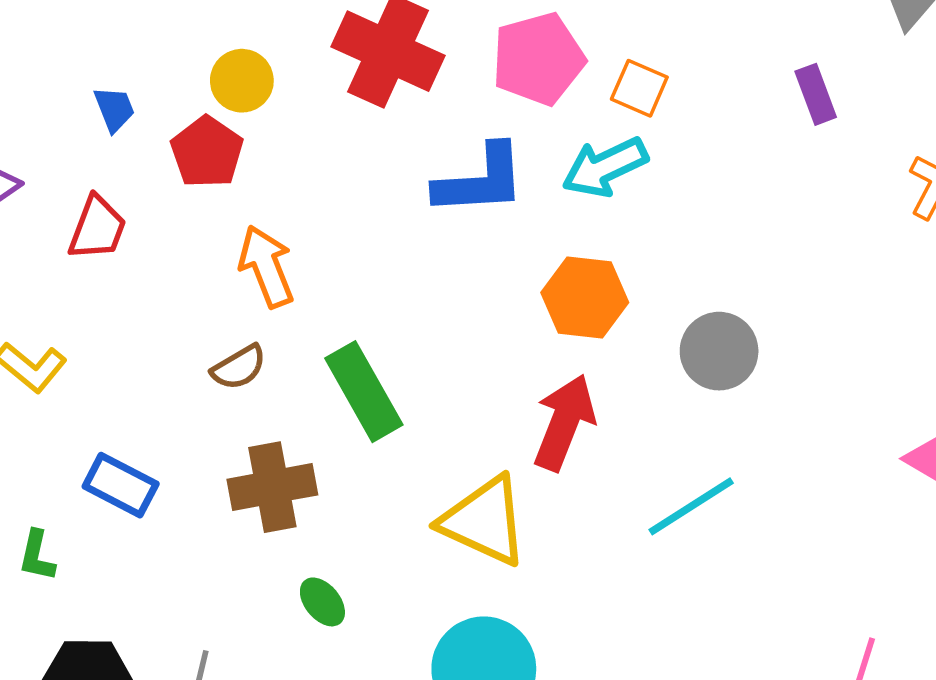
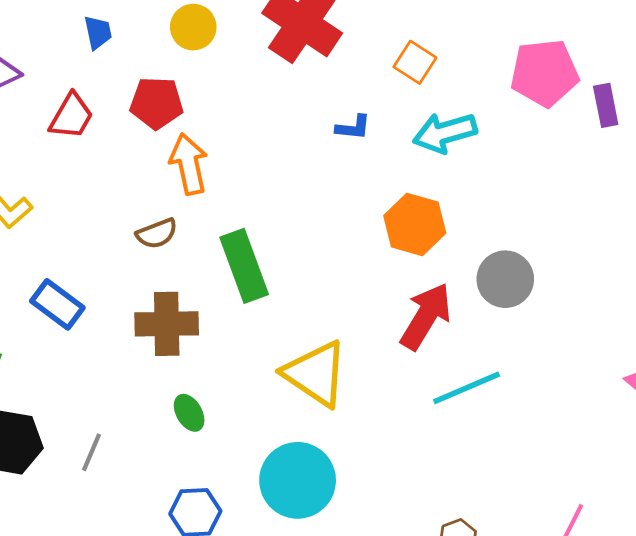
pink pentagon: (538, 59) -> (544, 73), moved
orange square: (639, 88) -> (415, 62), moved
red pentagon: (207, 152) -> (157, 103), moved, turned 30
blue L-shape: (480, 180) -> (353, 127), size x0.5
red arrow: (564, 422) -> (426, 316), moved

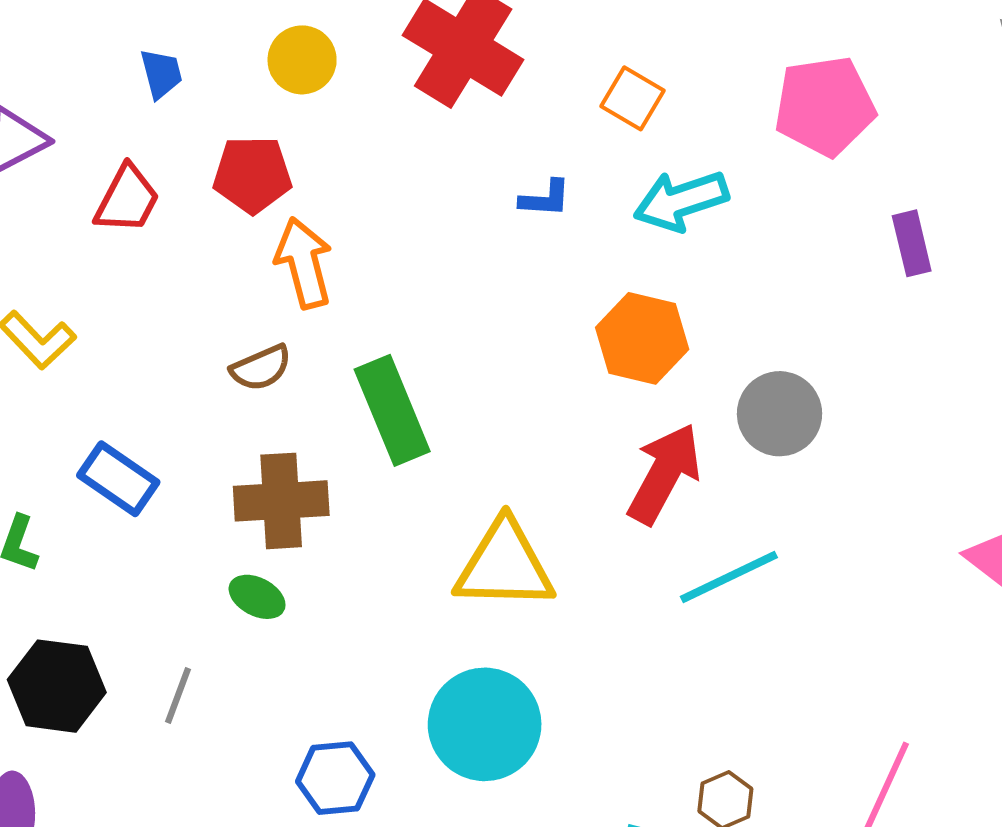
purple rectangle: (606, 105) -> (912, 243), moved
yellow triangle: (315, 374) -> (504, 565), turned -30
green ellipse: (189, 413) -> (257, 597), moved, turned -30

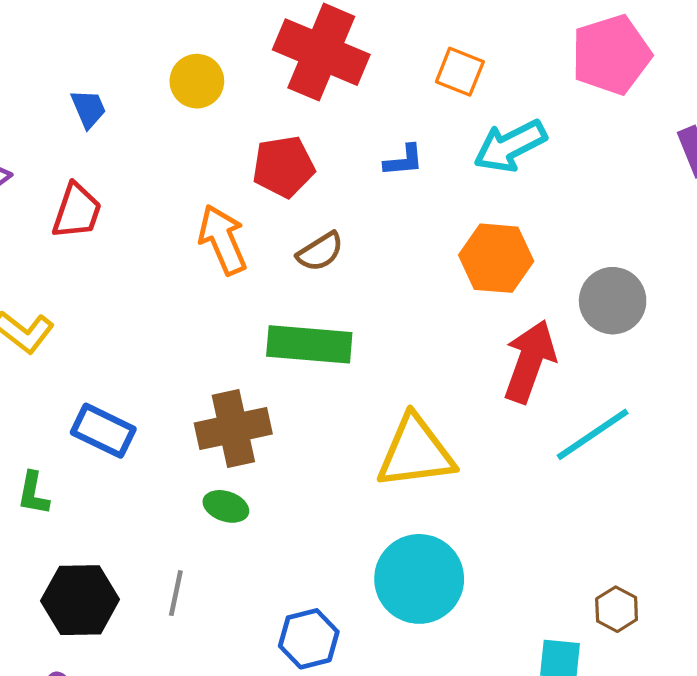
red pentagon: (252, 175) -> (283, 167), moved
brown semicircle: (261, 368) -> (320, 252), moved
green rectangle: (392, 410) -> (309, 344), turned -54

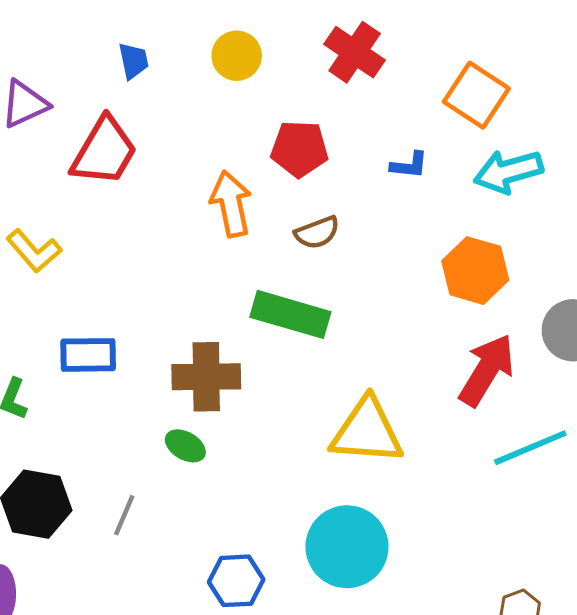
red cross: (321, 52) -> (355, 52), size x0.7
orange square: (460, 72) -> (476, 95), size x1.4
red trapezoid: (77, 211) -> (104, 151), size x1.4
blue rectangle: (103, 431) -> (88, 355), turned -38

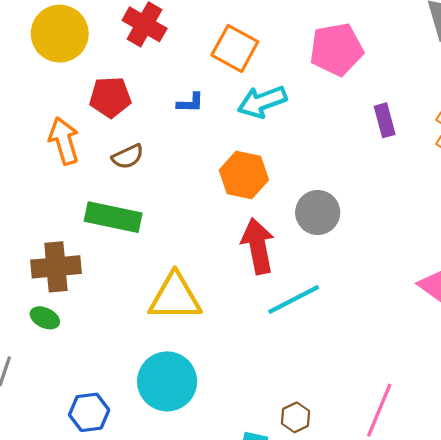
yellow circle: (237, 56) -> (60, 34), size x1.6
red arrow: (487, 370) -> (258, 246), turned -38

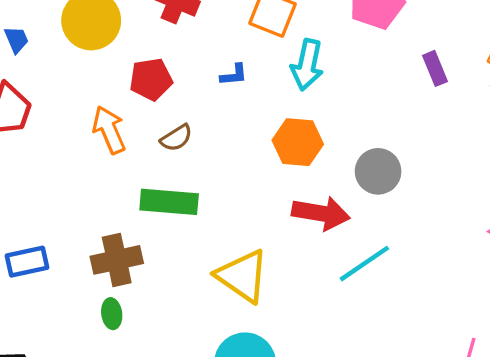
cyan arrow: (262, 102) -> (307, 65), turned -51
red arrow: (258, 246) -> (321, 213), turned 118
yellow triangle: (175, 297) -> (242, 276), turned 42
green ellipse: (45, 318) -> (112, 314), turned 64

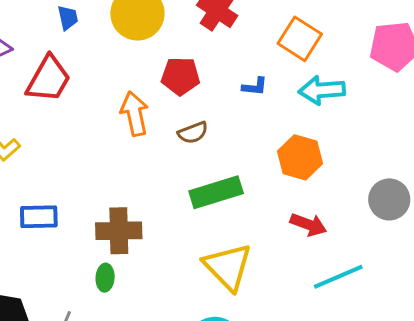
cyan arrow: (307, 65) -> (322, 90), turned 63
gray circle: (378, 171) -> (389, 199), moved
green rectangle: (169, 202) -> (216, 192), moved, turned -33
red arrow: (321, 213) -> (308, 225), size x0.7

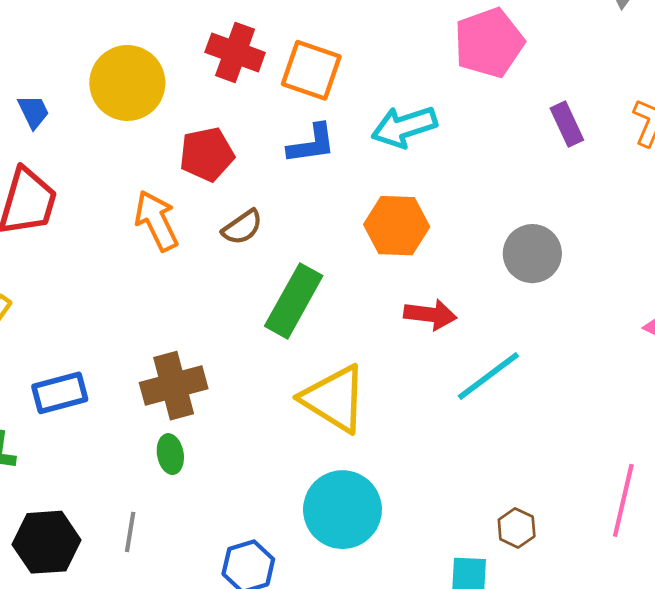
orange square: (300, 39) -> (311, 70), moved
blue L-shape: (255, 87) -> (312, 144), size x1.4
green rectangle: (216, 192) -> (294, 301), turned -30

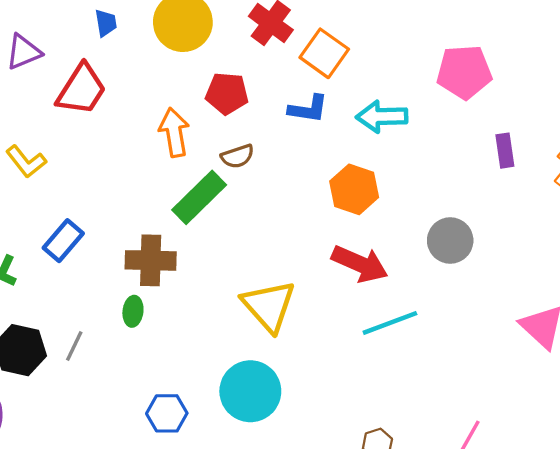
green rectangle: (294, 301) -> (199, 197), moved
red arrow: (430, 315) -> (360, 264), size x1.4
blue rectangle: (60, 393) -> (63, 241), turned -51
gray line: (130, 532) -> (74, 346), moved

